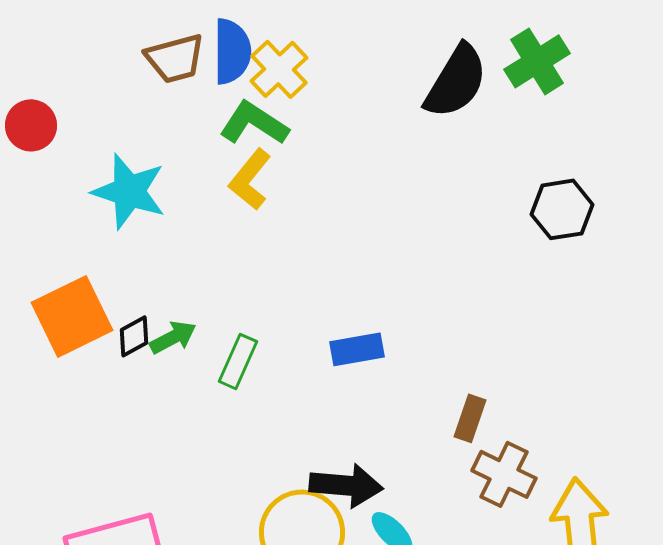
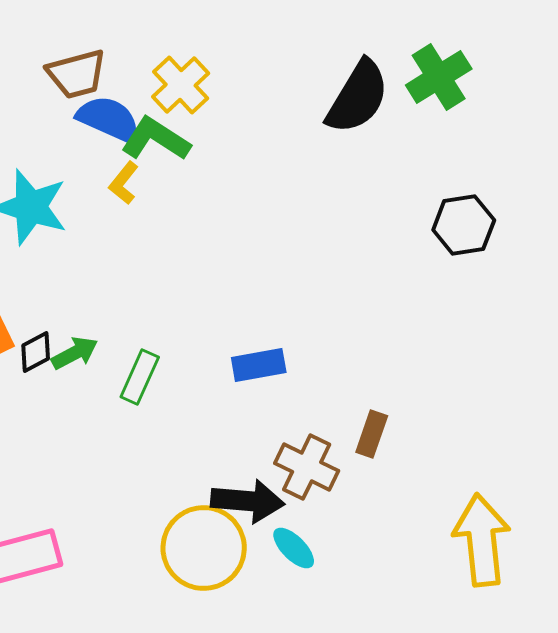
blue semicircle: (232, 51) -> (109, 119), moved, turned -66
yellow L-shape: (250, 179) -> (124, 183), moved, size x0.7
brown cross: (504, 474) -> (307, 467), moved

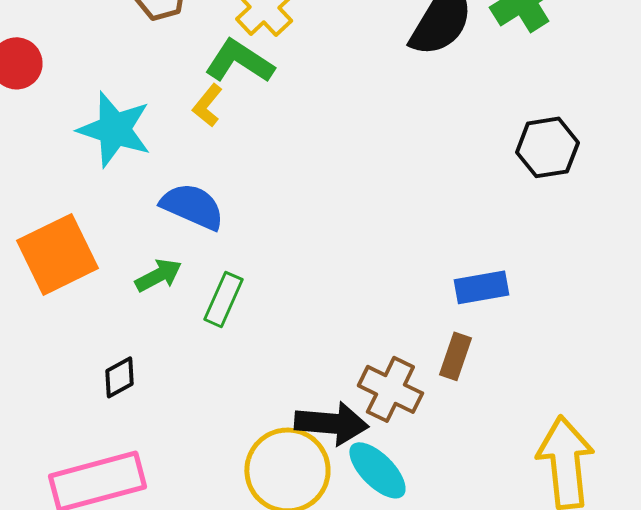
blue semicircle: (109, 119) -> (192, 206), moved
black diamond: (36, 352) -> (119, 377), moved
blue rectangle: (259, 365) -> (481, 287), moved
cyan ellipse: (294, 548) -> (377, 470), size x1.4

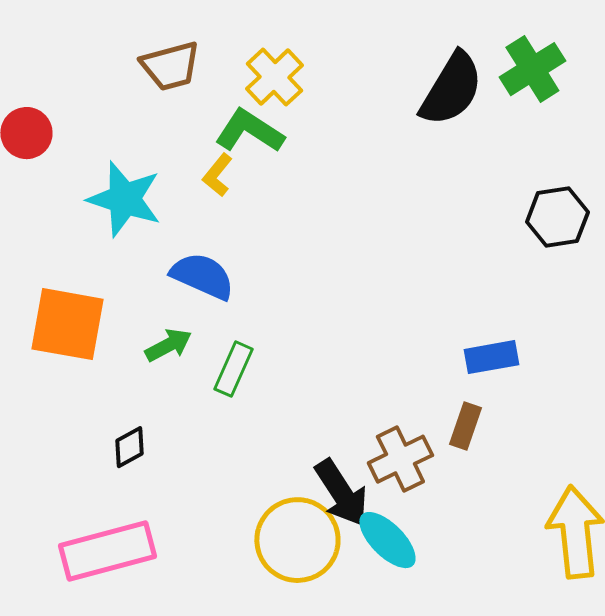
orange square: (57, 254) -> (67, 324), turned 36
brown cross: (390, 389) -> (400, 459), turned 38
black arrow: (331, 423) -> (341, 493), turned 52

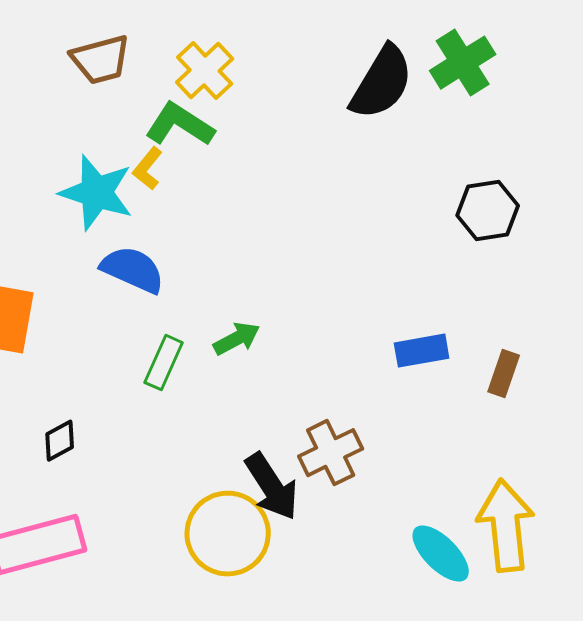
cyan star: (124, 199) -> (97, 193), moved
green arrow: (168, 345) -> (237, 339), moved
brown rectangle: (465, 426) -> (504, 374), moved
cyan ellipse: (387, 540) -> (441, 554), moved

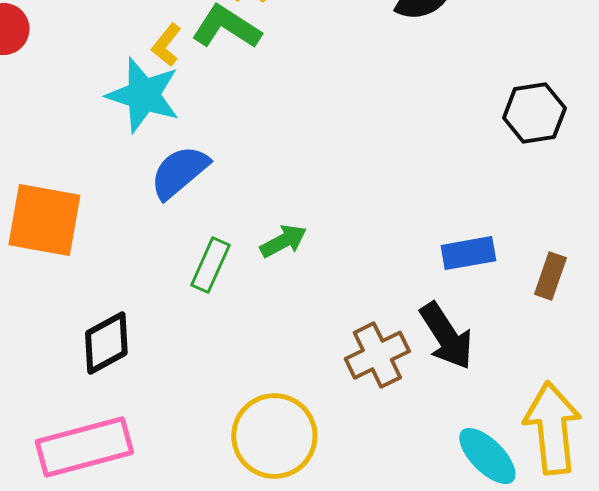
yellow L-shape: (148, 169) -> (166, 45), moved
blue semicircle: (133, 270) -> (179, 172), turned -64
black diamond: (60, 441) -> (106, 343), size x1.5
black arrow: (272, 487) -> (446, 336), moved

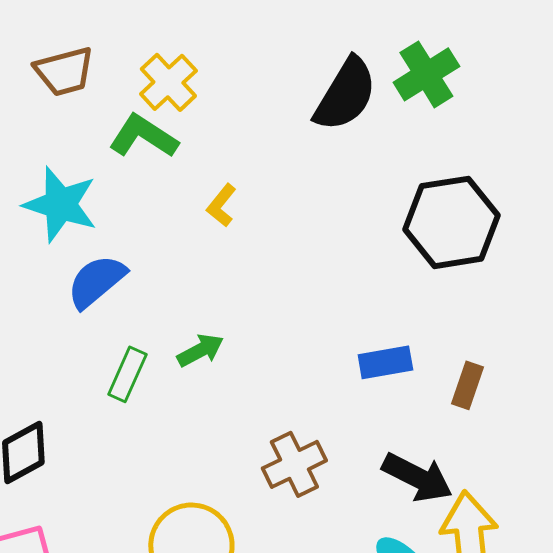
yellow L-shape: (166, 45) -> (221, 205), moved
black hexagon: (534, 113) -> (451, 222), size x1.5
black arrow: (446, 336) -> (417, 477), moved, turned -30

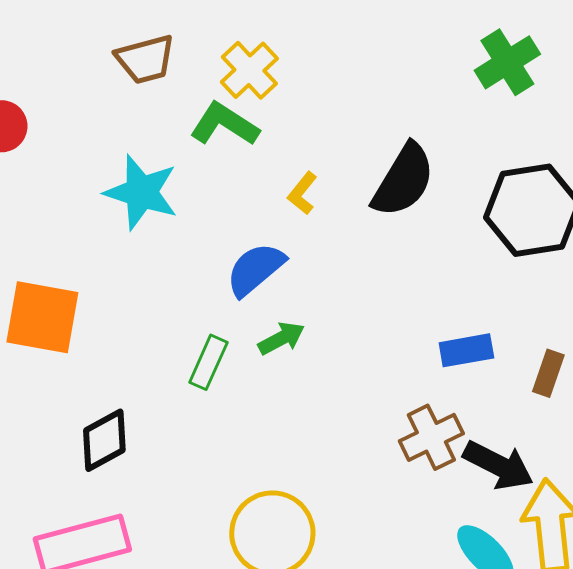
black semicircle: (345, 94) -> (403, 180), moved
blue semicircle: (96, 281) -> (255, 269), moved
brown cross: (294, 464) -> (431, 437), moved

